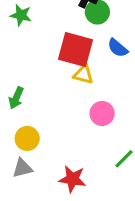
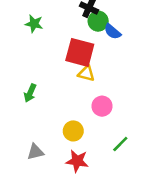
blue semicircle: (118, 48) -> (112, 32), moved
yellow circle: (27, 138) -> (73, 131), moved

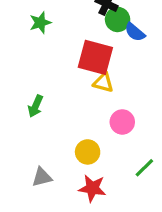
green star: (34, 24) -> (40, 23), turned -30

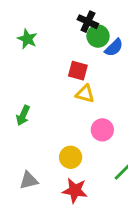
green star: (40, 23) -> (27, 39), turned -30
blue semicircle: (135, 32) -> (114, 48), turned -84
red square: (95, 57) -> (78, 71), size x0.6

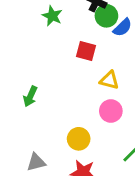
green star: (27, 39) -> (52, 16), moved
yellow triangle: (85, 94) -> (109, 80), moved

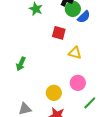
pink circle: (111, 111) -> (78, 83), moved

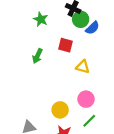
green arrow: (21, 64) -> (37, 56), moved
green line: (90, 103) -> (89, 121), moved

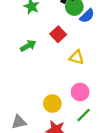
red square: (66, 45) -> (58, 34), turned 32
green arrow: (37, 56) -> (28, 46), turned -144

